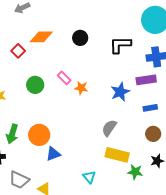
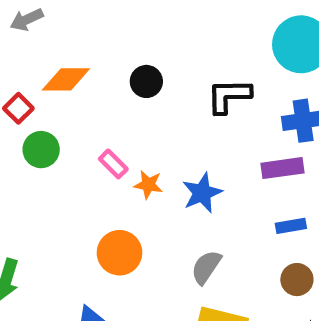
green circle: (35, 85) -> (41, 150), moved
blue star: (120, 92) -> (202, 193), moved
orange circle: (39, 135) -> (120, 253), moved

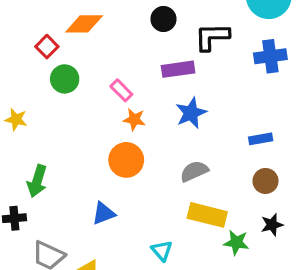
black circle: (146, 81) -> (163, 19), moved
purple rectangle: (283, 168) -> (178, 69), moved
orange star: (148, 185) -> (134, 119), moved
gray semicircle: (206, 267) -> (194, 171), turned 32

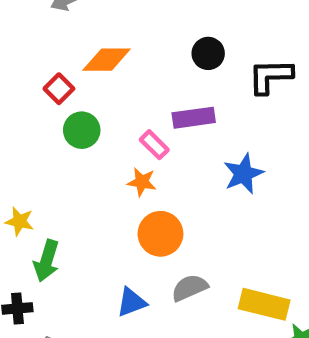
purple rectangle: (178, 69) -> (194, 118), moved
yellow star: (16, 119) -> (20, 221), moved
orange star: (134, 119) -> (142, 182), moved
gray semicircle: (194, 171) -> (190, 288), moved

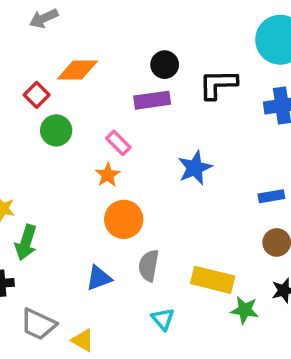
purple rectangle: (194, 118) -> (152, 100), moved
orange star: (142, 182) -> (108, 175), turned 30
gray semicircle: (190, 288) -> (149, 266), turned -56

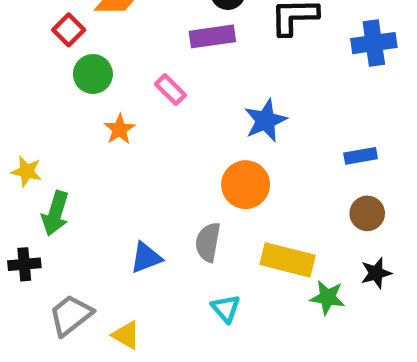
orange star: (108, 175) -> (119, 129), moved
orange circle: (124, 219) -> (246, 185), moved
gray trapezoid: (38, 324) -> (71, 315), turned 117

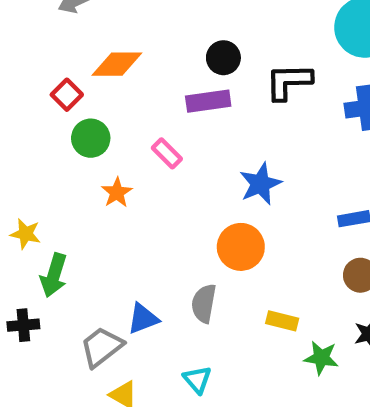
yellow rectangle: (288, 260) -> (282, 321), size x0.6
cyan triangle: (226, 309) -> (197, 380), moved
gray trapezoid: (71, 315) -> (102, 347), moved

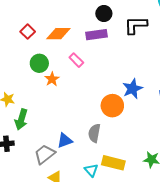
orange diamond: (117, 64) -> (58, 34), moved
green circle: (91, 138) -> (39, 63), moved
blue star: (260, 184) -> (132, 89), moved
yellow rectangle: (282, 321) -> (113, 163), moved, size x1.5

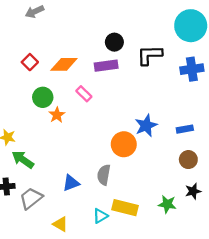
green arrow: (21, 119) -> (23, 160), turned 108
gray trapezoid: (45, 154) -> (31, 198), moved
cyan triangle: (91, 170) -> (100, 216), turned 40

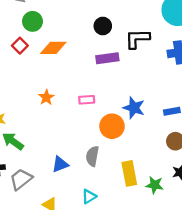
purple rectangle: (106, 66) -> (107, 58), moved
pink rectangle: (84, 94) -> (87, 100), moved, turned -49
green circle: (43, 97) -> (33, 21), moved
blue star: (146, 125) -> (134, 108), turned -30
yellow rectangle: (125, 208) -> (129, 173), moved, turned 65

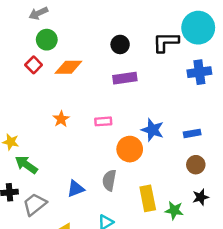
black L-shape: (137, 39) -> (166, 42), moved

